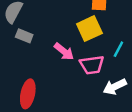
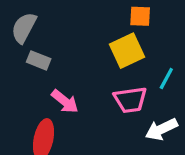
pink arrow: (64, 52) -> (65, 101), moved

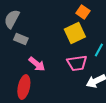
orange square: (140, 16) -> (83, 12), turned 32

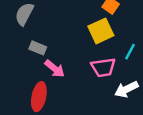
gray rectangle: (21, 39) -> (38, 48), moved

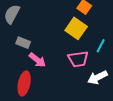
yellow square: (101, 31) -> (76, 28), turned -30

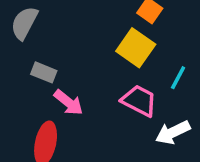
pink trapezoid: (78, 59) -> (139, 101), turned -145

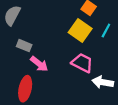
cyan line: (178, 78) -> (106, 30), moved
white arrow: (173, 132) -> (103, 82), turned 36

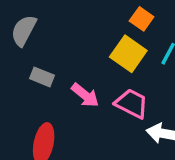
pink arrow: (39, 64) -> (85, 95), moved

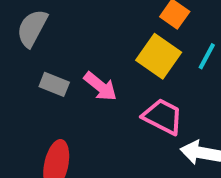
pink arrow: (85, 95) -> (100, 86), moved

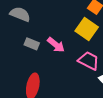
gray semicircle: (32, 28) -> (20, 14), turned 84

